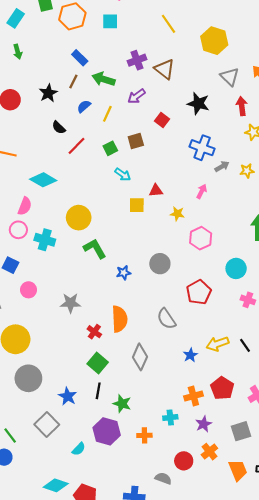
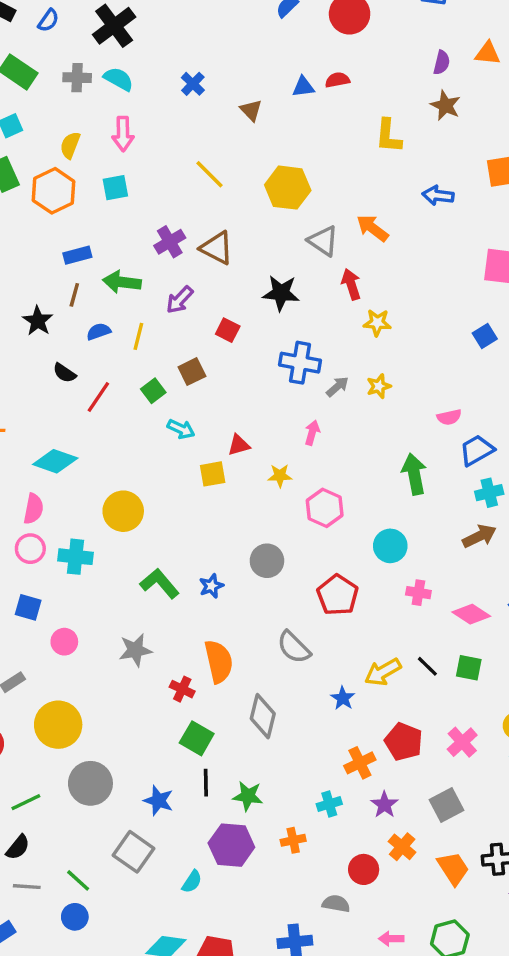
blue rectangle: (80, 58) -> (77, 255), turned -49
blue semicircle: (84, 106) -> (99, 332), turned 32
green L-shape: (95, 249) -> (160, 583), moved

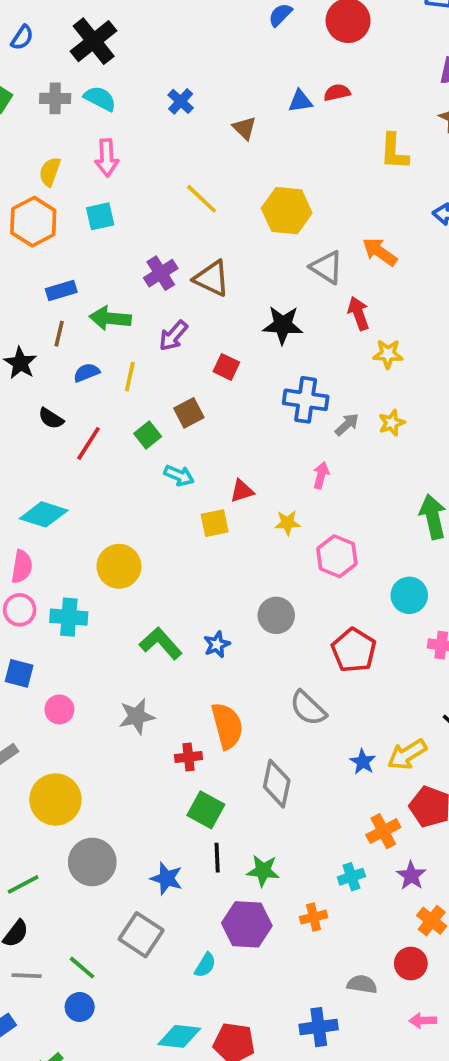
yellow arrow: (383, 672) -> (407, 754), moved
red cross: (182, 689) -> (189, 757), turned -30
red circle: (364, 869) -> (411, 964), moved

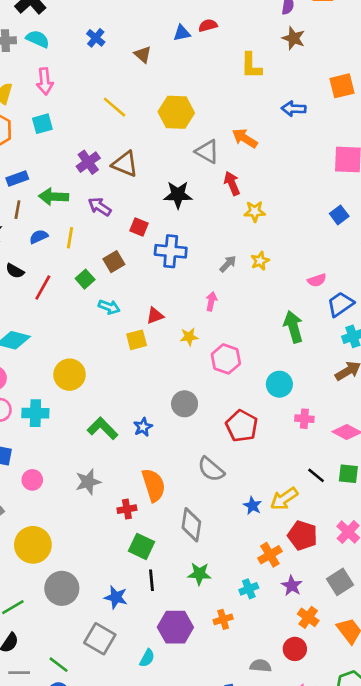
purple arrow: (173, 336) -> (100, 207), turned 85
blue cross: (306, 400) -> (171, 251), moved
green star: (263, 871) -> (199, 574), moved

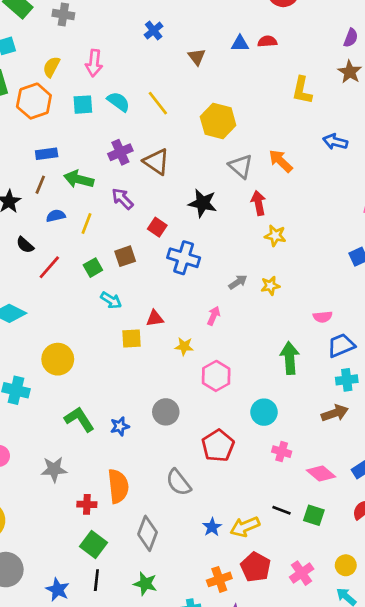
cyan semicircle: (38, 39) -> (118, 102), moved
black line: (316, 475) -> (281, 510), turned -30

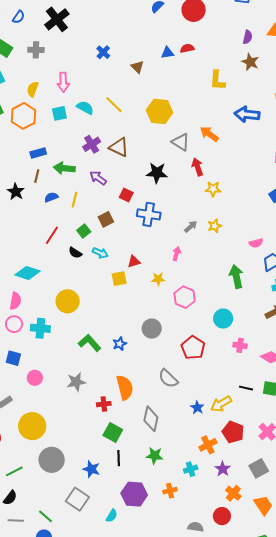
blue arrow: (335, 142) -> (247, 114), size x1.4
black semicircle: (25, 245) -> (75, 253), moved

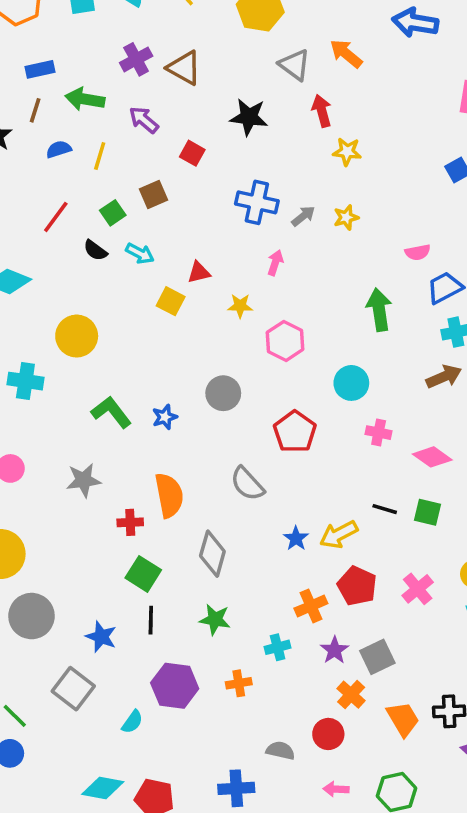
blue cross: (149, 214) -> (257, 202), moved
yellow square: (119, 279) -> (171, 301), turned 35
gray square: (259, 468) -> (377, 657), moved

